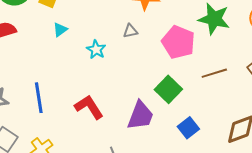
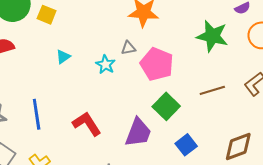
cyan triangle: (60, 30) -> (63, 57), moved
pink pentagon: (178, 42) -> (157, 64), moved
cyan star: (96, 50) -> (105, 64), moved

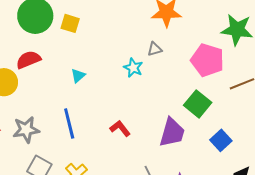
cyan triangle: (63, 57) -> (78, 76), moved
pink pentagon: (157, 64) -> (207, 60), moved
red L-shape: (87, 124) -> (120, 128), size x0.7

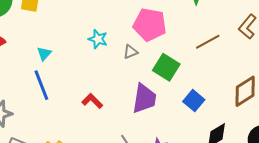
gray triangle: (155, 49) -> (130, 52), moved
pink pentagon: (207, 60) -> (150, 25), moved
blue line: (69, 123) -> (41, 85), moved

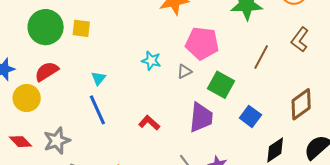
brown line: (208, 42) -> (261, 57), turned -30

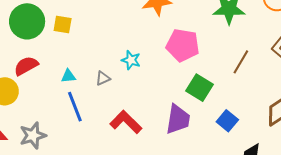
gray triangle: (184, 71) -> (103, 78), moved
cyan triangle: (98, 78) -> (68, 76), moved, turned 42
red L-shape: (149, 123) -> (126, 122), size x1.5

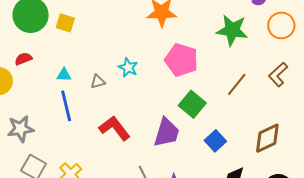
red semicircle: (26, 66) -> (23, 59), size x0.7

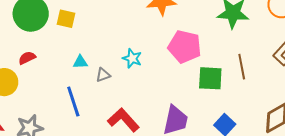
cyan triangle: (64, 75) -> (80, 62), moved
brown line: (237, 84) -> (242, 67), turned -45
green square: (192, 104) -> (210, 78), moved, turned -32

